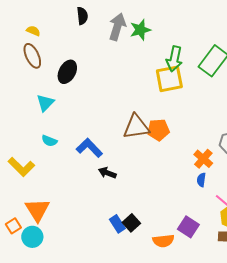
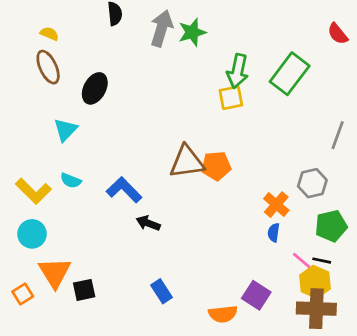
yellow square: (169, 79) -> (231, 98), size x0.7
yellow L-shape: (21, 167) -> (33, 191), moved
black square: (131, 223) -> (84, 290), moved, turned 30
cyan circle: (32, 237) -> (32, 234), moved

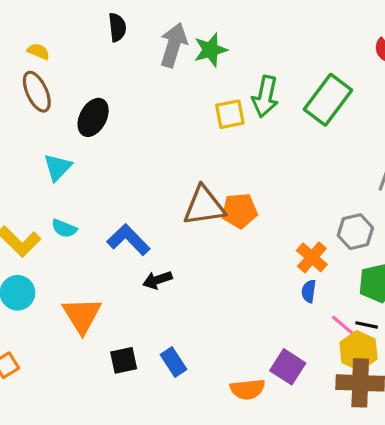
yellow square: (231, 98) -> (230, 114), moved
black arrow: (148, 223) -> (157, 280), turned -40
orange triangle: (55, 273) -> (82, 315), moved
black square: (84, 290) -> (124, 360), moved

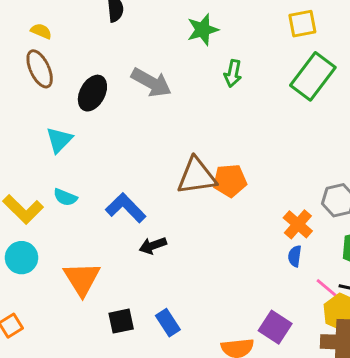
gray arrow: (174, 45) -> (151, 82), moved, turned 102
green arrow: (265, 97) -> (233, 73), moved, size x0.7
yellow square: (230, 114) -> (302, 24), moved

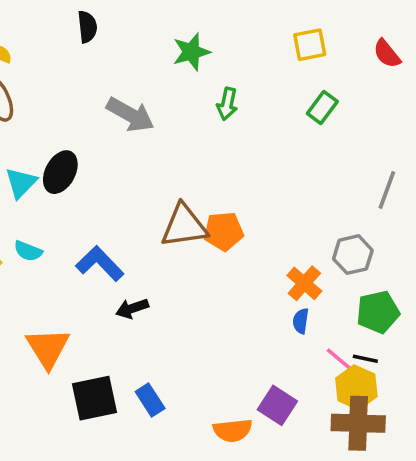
green rectangle: (313, 76) -> (322, 107), size x0.6
black ellipse: (92, 93) -> (60, 172), moved
black square: (121, 321) -> (94, 398), size x1.5

